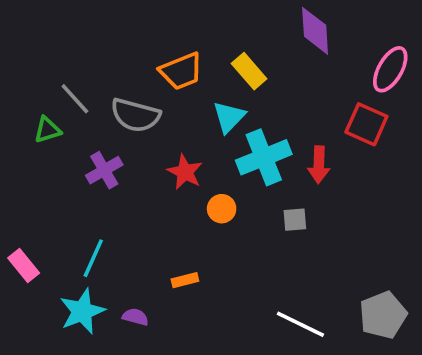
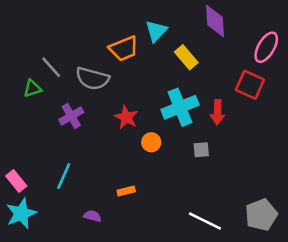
yellow rectangle: (249, 71) -> (186, 57), moved
cyan triangle: (229, 117) -> (156, 31), moved
cyan star: (82, 311) -> (21, 214), moved

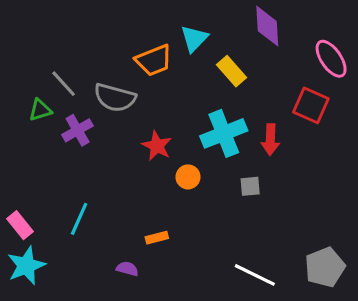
pink ellipse: (266, 47) -> (331, 59), turned -64
purple cross: (71, 116) -> (78, 130), moved
purple semicircle: (92, 216) -> (127, 269), moved

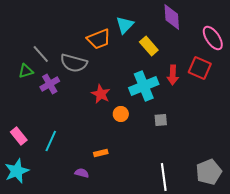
red arrow: (270, 140) -> (173, 75), moved
pink rectangle: (20, 225) -> (19, 136), moved
white line: (255, 275) -> (164, 177), turned 56

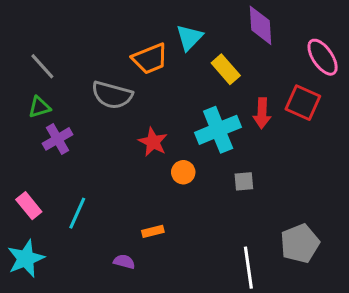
gray line: (41, 54) -> (42, 66), moved
purple cross: (50, 84) -> (58, 139), moved
gray pentagon: (209, 172) -> (300, 243), moved

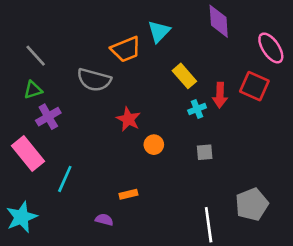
yellow rectangle: (226, 69) -> (184, 76), moved
cyan cross: (218, 130) -> (197, 109), moved, size x0.5
pink rectangle: (29, 206) -> (28, 154), moved, size x1.5

